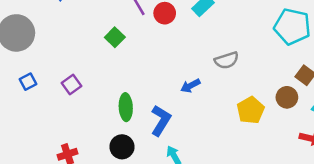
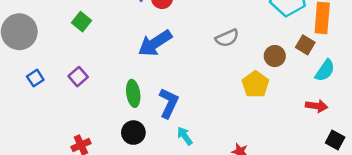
green square: (115, 37) -> (82, 22), moved
blue arrow: (190, 86) -> (155, 43), moved, size x1.8
brown circle: (287, 97) -> (275, 56), moved

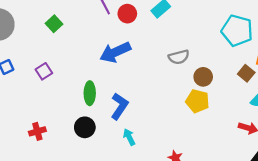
brown circle: (275, 56) -> (203, 77), moved
yellow pentagon: (255, 84) -> (198, 101), turned -30

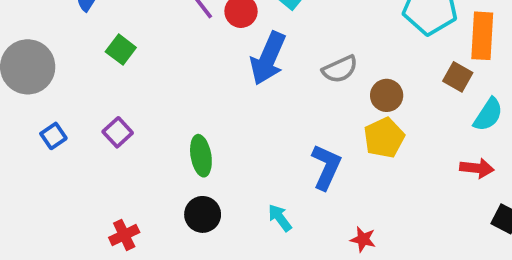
blue arrow: (115, 52) -> (268, 58), moved, turned -32
yellow pentagon: (198, 101) -> (384, 138), turned -30
blue L-shape: (119, 106) -> (326, 167), moved

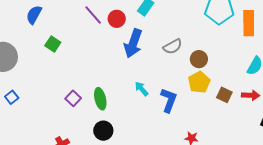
brown square: (458, 77) -> (224, 95), moved
purple square: (118, 132) -> (73, 98), moved
blue square: (53, 136) -> (12, 97), moved
cyan arrow: (280, 218) -> (141, 89), moved

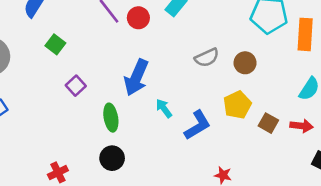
blue arrow: (133, 43) -> (136, 77), moved
brown circle: (199, 59) -> (245, 63), moved
purple square: (73, 98) -> (76, 86), moved
blue L-shape: (169, 100) -> (197, 125), turned 35

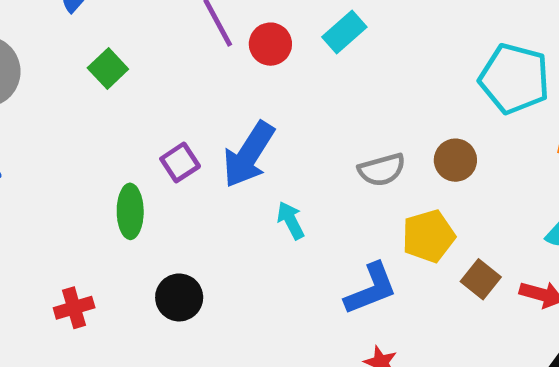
gray semicircle: (207, 58) -> (382, 170), moved
purple square: (76, 86) -> (180, 162), moved
green ellipse: (111, 118) -> (130, 211), moved
blue L-shape: (197, 125) -> (371, 289), moved

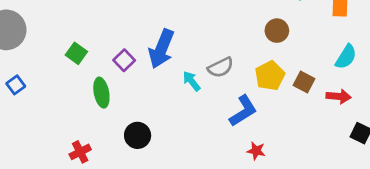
green square: (108, 68) -> (76, 53), moved
gray semicircle: (382, 170) -> (221, 67), moved
brown square: (481, 279) -> (304, 82), moved

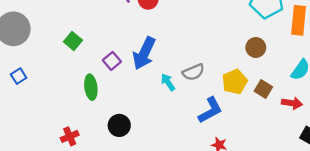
brown circle: (277, 31) -> (256, 47), moved
green square: (76, 53) -> (73, 41), moved

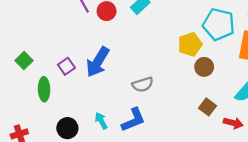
green square: (73, 41) -> (24, 61), moved
cyan arrow: (168, 82) -> (101, 121), moved
yellow pentagon: (235, 82) -> (190, 44), moved
blue L-shape: (210, 110) -> (133, 120), moved

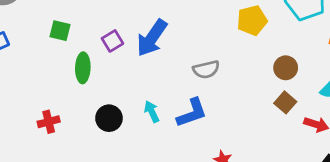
yellow pentagon: (190, 44) -> (252, 20), moved
green square: (24, 61) -> (60, 31), turned -35
brown circle: (204, 67) -> (286, 68), moved

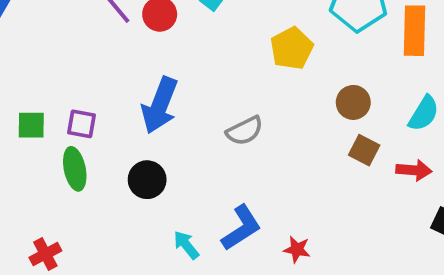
purple square: (112, 41) -> (82, 124), moved, turned -35
cyan arrow: (152, 112) -> (186, 245), moved
blue L-shape: (192, 113) -> (241, 228), moved
black circle: (109, 118) -> (147, 180), moved

